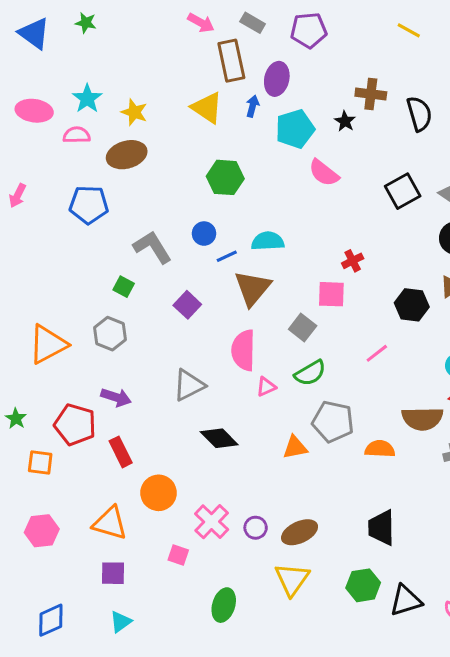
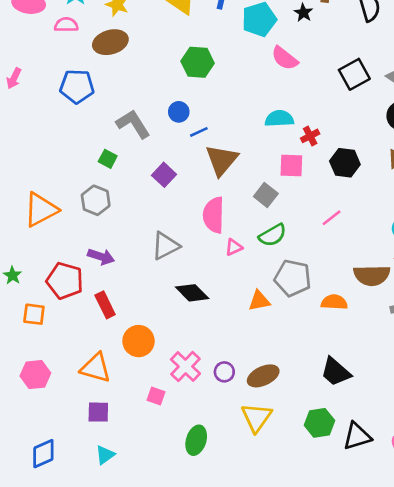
cyan semicircle: (268, 241) -> (279, 119), moved
black hexagon: (412, 305) -> (345, 163), moved
black trapezoid: (381, 528) -> (336, 372), turned -48

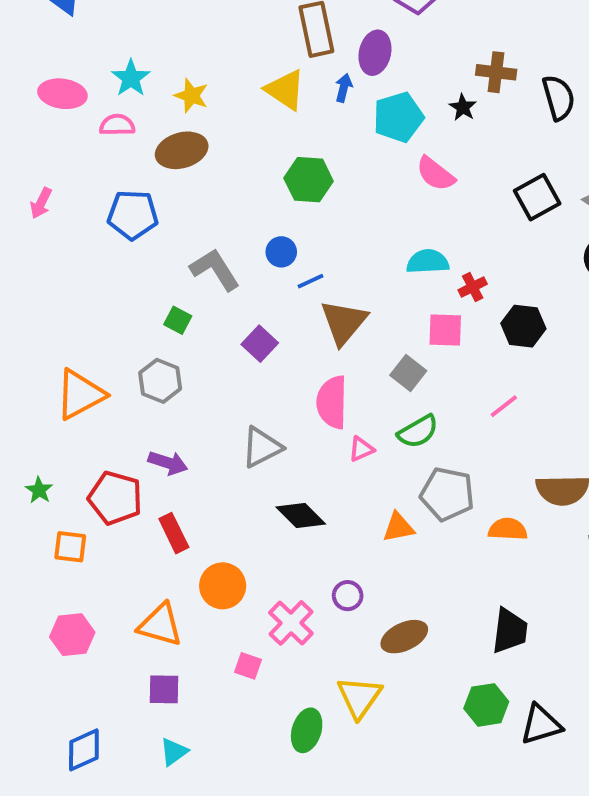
purple circle: (224, 372) -> (348, 596), moved
black trapezoid: (336, 372) -> (510, 631), turned -124
yellow triangle: (256, 417) -> (359, 697), moved

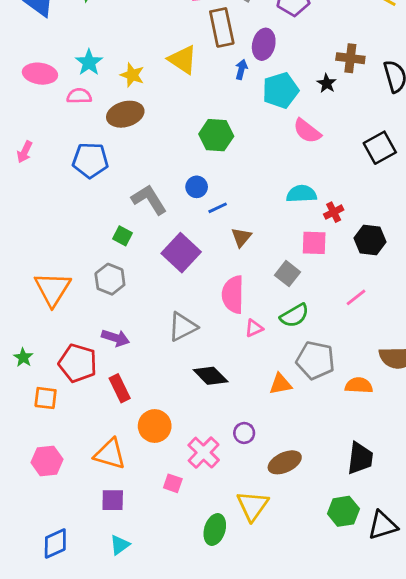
yellow triangle: (285, 90) -> (183, 60), moved
brown triangle: (344, 322) -> (241, 237), size x0.6
purple square: (260, 344) -> (181, 253), size x1.5
orange triangle: (80, 394) -> (53, 289), turned -30

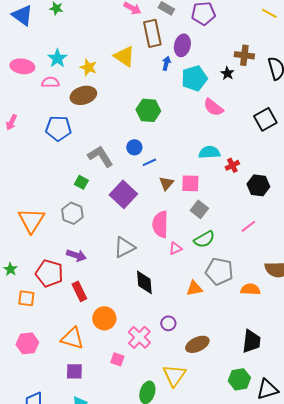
pink square: (314, 243) -> (190, 183), moved
black diamond: (211, 376) -> (144, 282), turned 40

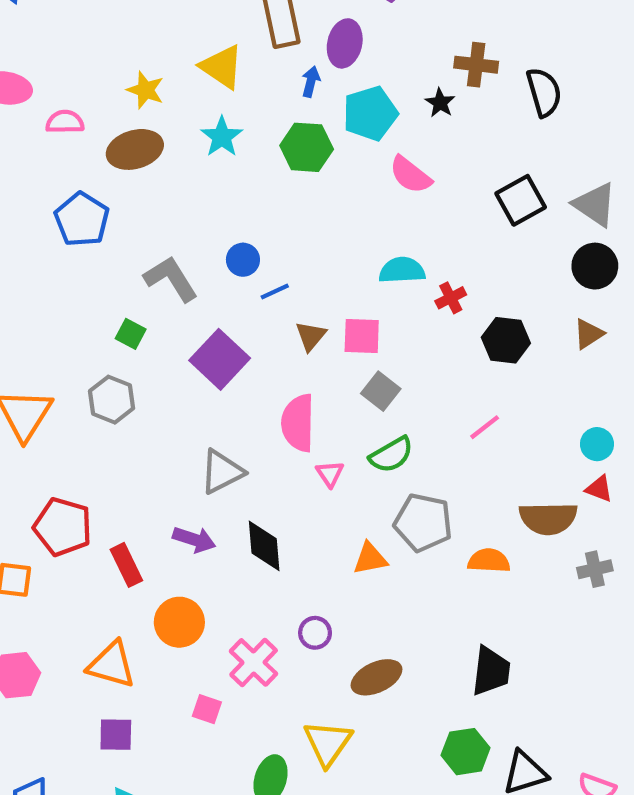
cyan star: (57, 58) -> (222, 137), moved
green hexagon: (148, 110) -> (307, 147), moved
blue pentagon: (58, 128) -> (82, 219), turned 30
pink triangle: (175, 248) -> (330, 474), turned -40
purple arrow: (76, 255) -> (194, 540), moved

